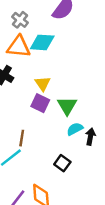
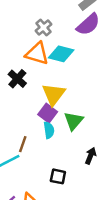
yellow triangle: (43, 83) -> (54, 94), size x1.5
cyan semicircle: (75, 129) -> (49, 130), moved, turned 98
black square: (62, 163) -> (58, 176), turned -35

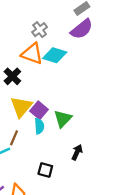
yellow triangle: (54, 94) -> (21, 107), moved

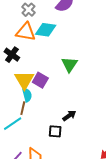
green triangle: (63, 119) -> (70, 65), moved
cyan semicircle: (39, 126) -> (27, 95), moved
black arrow: (77, 152) -> (69, 116), moved, turned 40

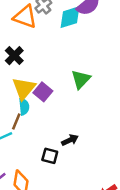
cyan diamond: (46, 30) -> (70, 17), moved, turned -35
orange triangle: (26, 32) -> (25, 17), moved

